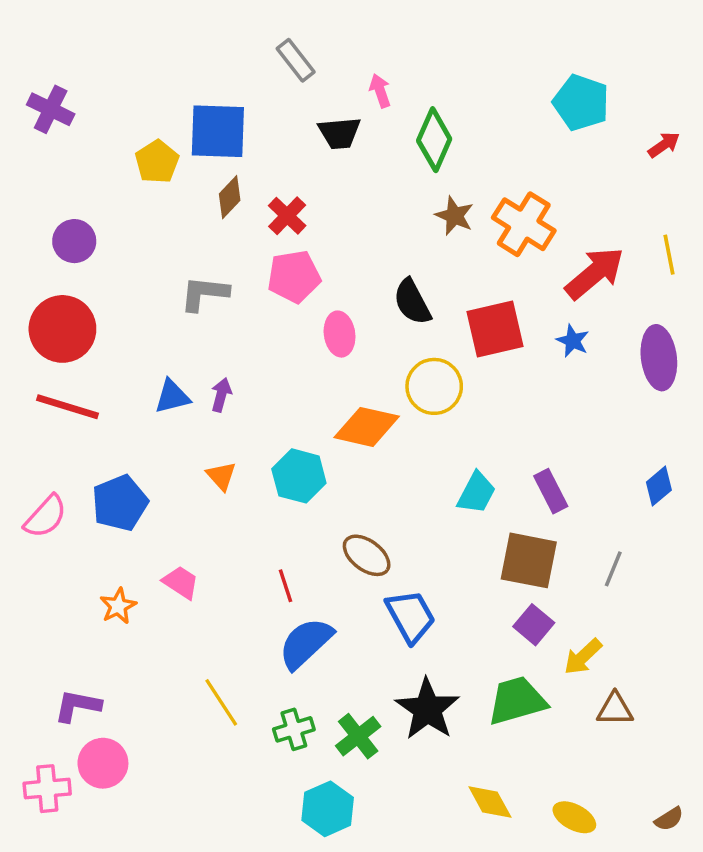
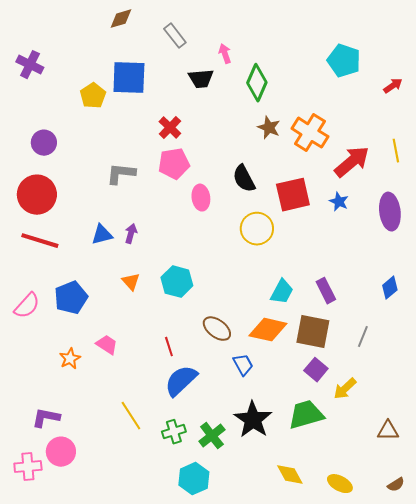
brown diamond: (230, 197) -> (121, 19), moved, turned 30
orange diamond: (367, 427) -> (268, 330), moved
blue trapezoid: (410, 616) -> (243, 365), size x0.7
brown triangle: (615, 709) -> (388, 431), moved

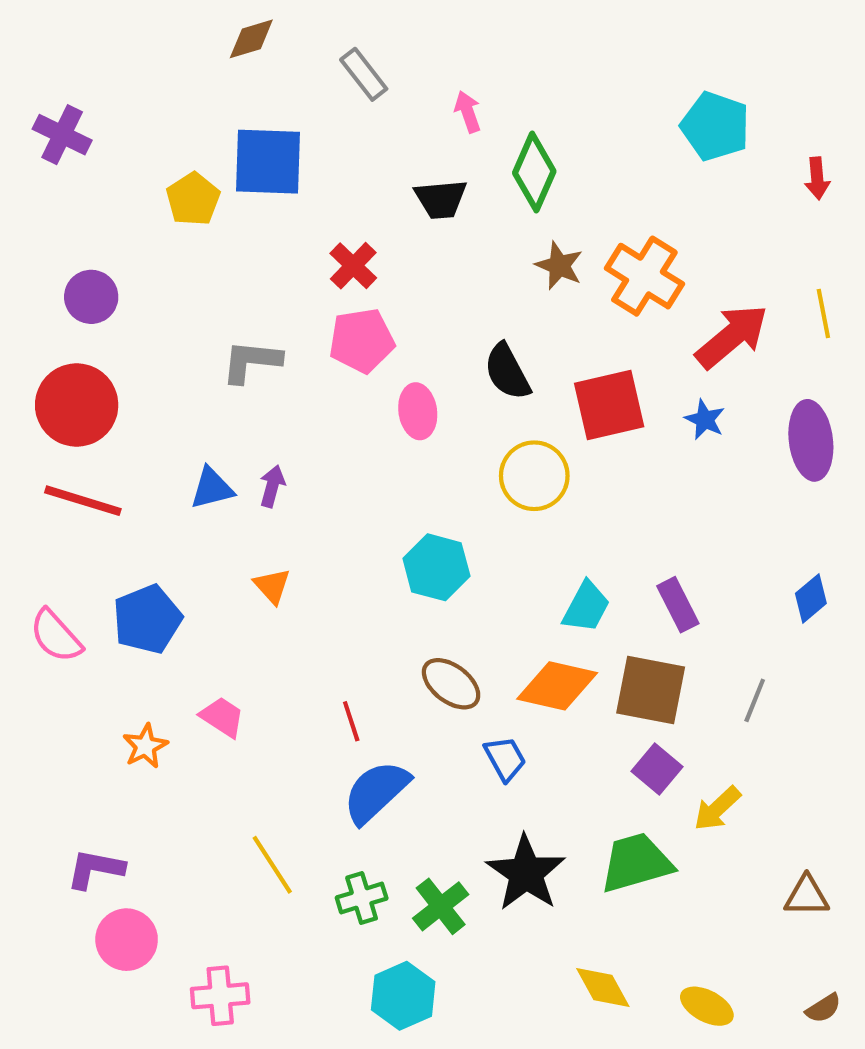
black trapezoid: (201, 79) -> (441, 199), moved
red arrow: (393, 86) -> (817, 178), turned 120
cyan hexagon: (177, 282) -> (436, 567), moved
pink semicircle: (27, 306) -> (56, 636), turned 96
pink cross: (28, 467) -> (220, 996), moved

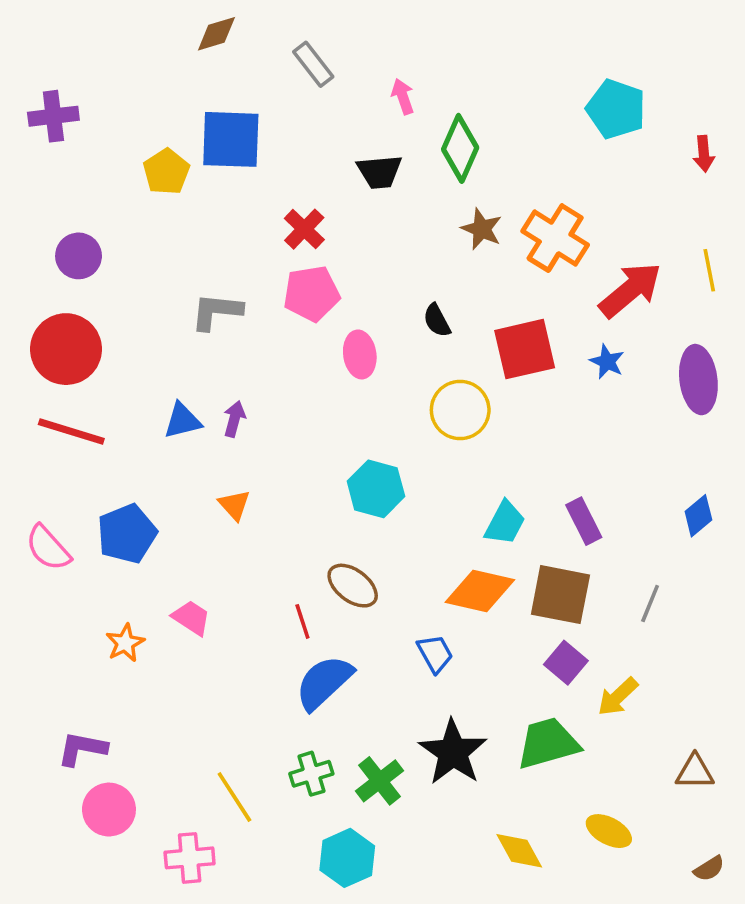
purple cross: (62, 135) -> (53, 116), turned -33
black semicircle: (507, 372) -> (437, 320), size x0.7
brown ellipse: (451, 684) -> (353, 586), moved
yellow line: (272, 865) -> (234, 797), moved
yellow ellipse: (707, 1006) -> (609, 831), moved

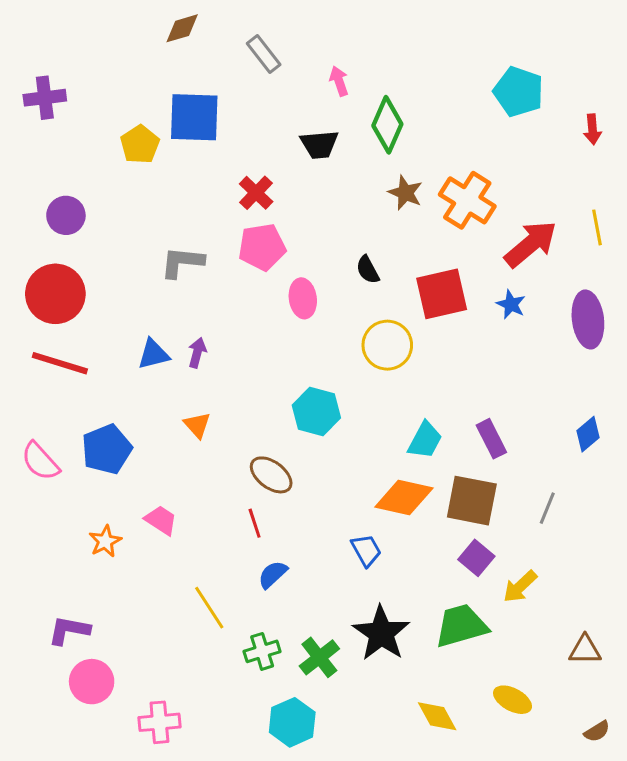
brown ellipse: (353, 586) -> (271, 475), moved
blue semicircle: (324, 682) -> (273, 574), size x0.6
yellow line: (234, 797) -> (209, 608), moved

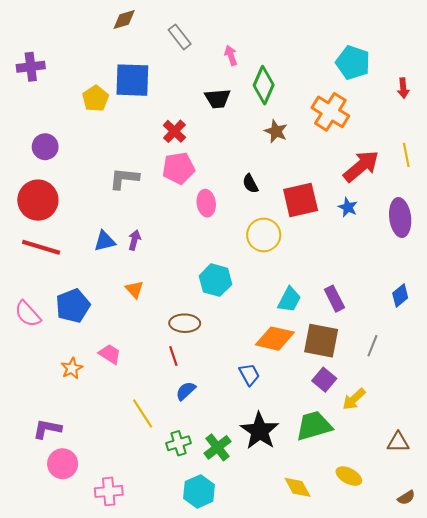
orange cross: (467, 200) -> (330, 112), moved
brown ellipse: (271, 475) -> (185, 323), turned -36

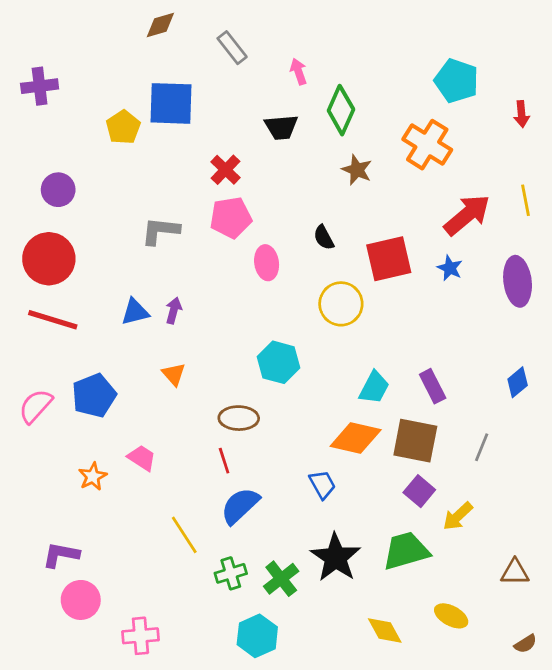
pink semicircle: (28, 314) -> (36, 406), turned 84
blue semicircle: (186, 391) -> (240, 506), size x1.5

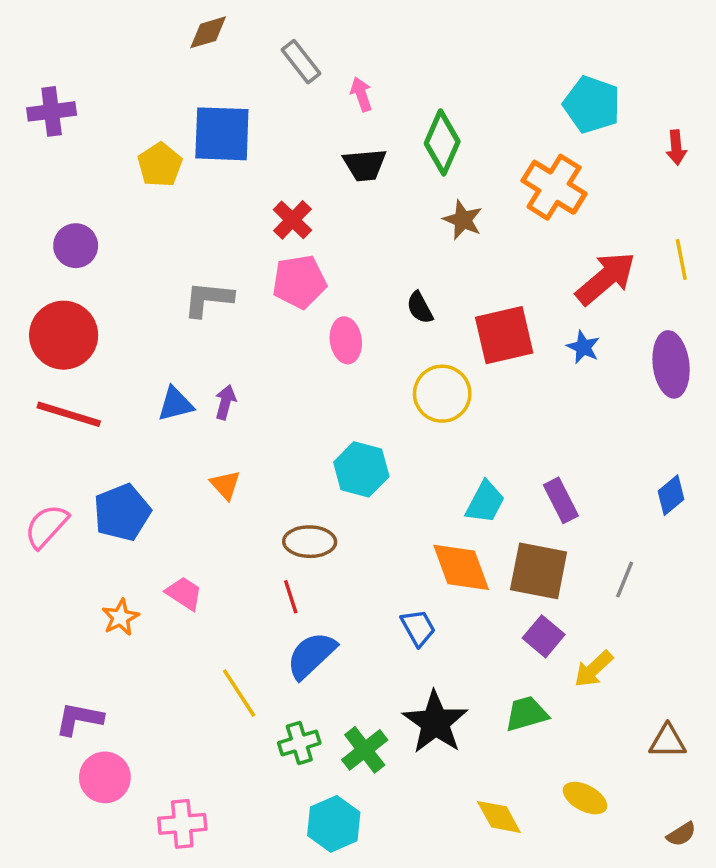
pink arrow: (298, 72) -> (361, 94), moved
orange diamond: (356, 438) -> (461, 567), turned 57
green trapezoid: (406, 551) -> (526, 714), size x0.7

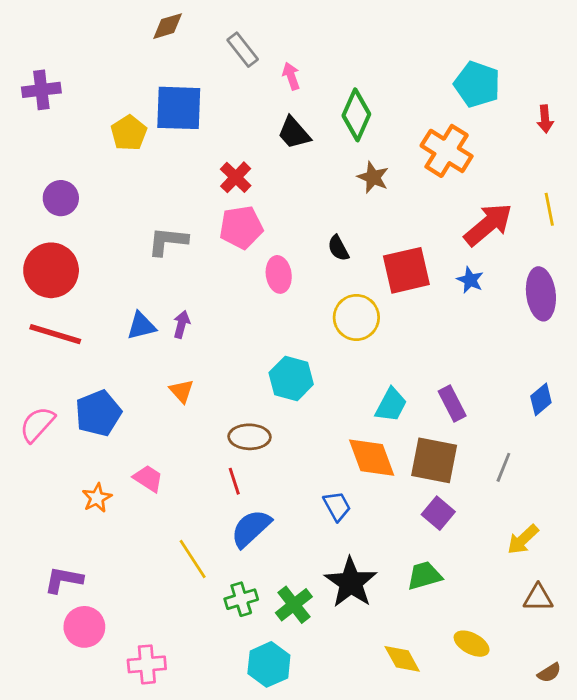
black trapezoid: (365, 165) -> (294, 133), turned 54
yellow arrow: (594, 669) -> (523, 540), moved

